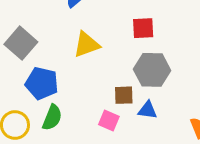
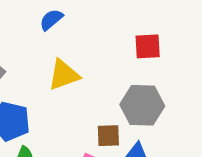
red square: (143, 28) -> (148, 46), moved

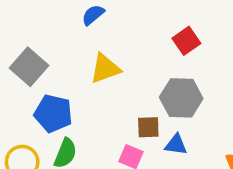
red square: (148, 46) -> (186, 41), turned -32

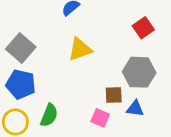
blue pentagon: (53, 113) -> (21, 84), moved

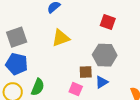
red square: (143, 28) -> (108, 22), turned -35
gray square: (21, 48) -> (17, 37), turned 30
blue triangle: (135, 109) -> (102, 82), turned -40

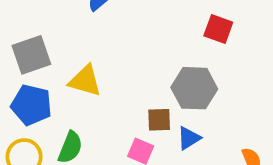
red square: (108, 22) -> (218, 29), moved
yellow triangle: (61, 38) -> (85, 81), moved, turned 36

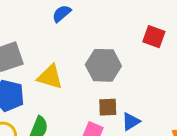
gray hexagon: (194, 88) -> (103, 65), moved

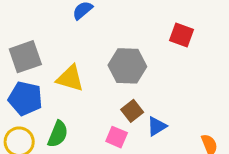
brown square: (108, 107) -> (132, 111), turned -36

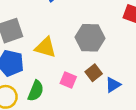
pink square: (117, 137) -> (68, 80), moved

